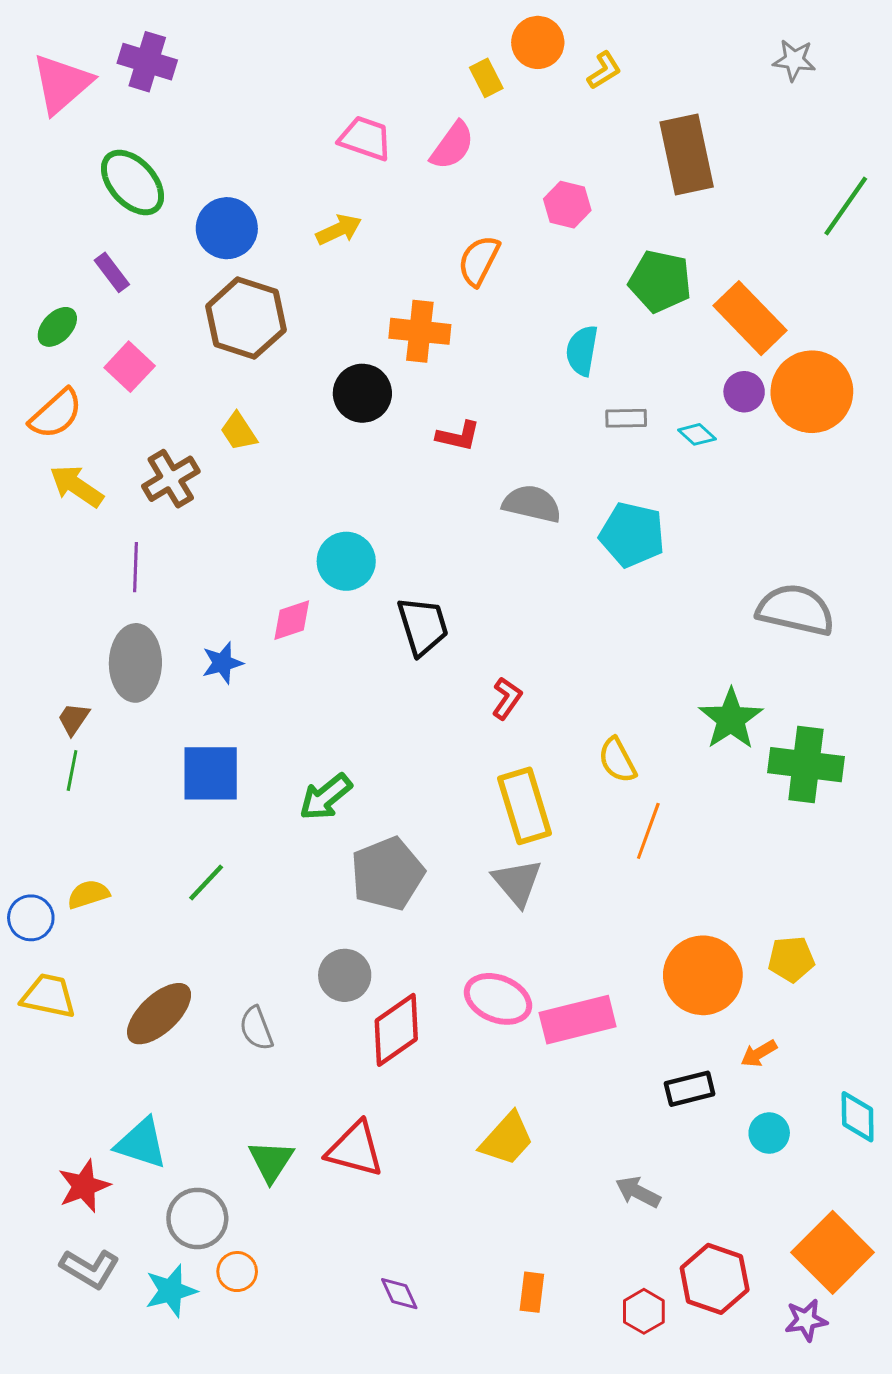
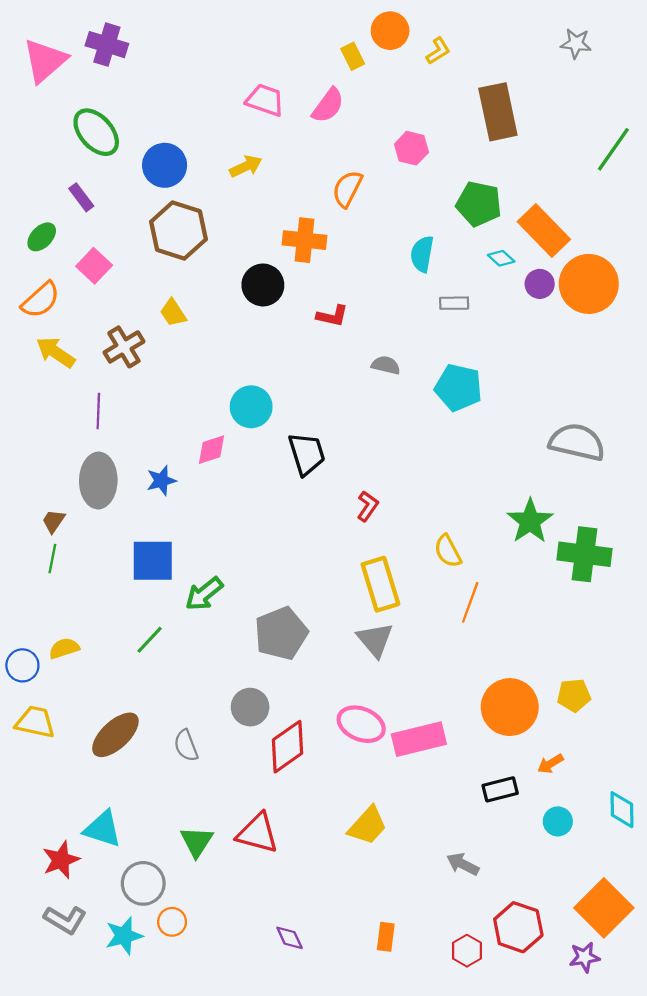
cyan diamond: (697, 434) -> (501, 258), moved
gray semicircle: (532, 504) -> (386, 365), size x0.7
green arrow: (326, 797) -> (204, 594), moved

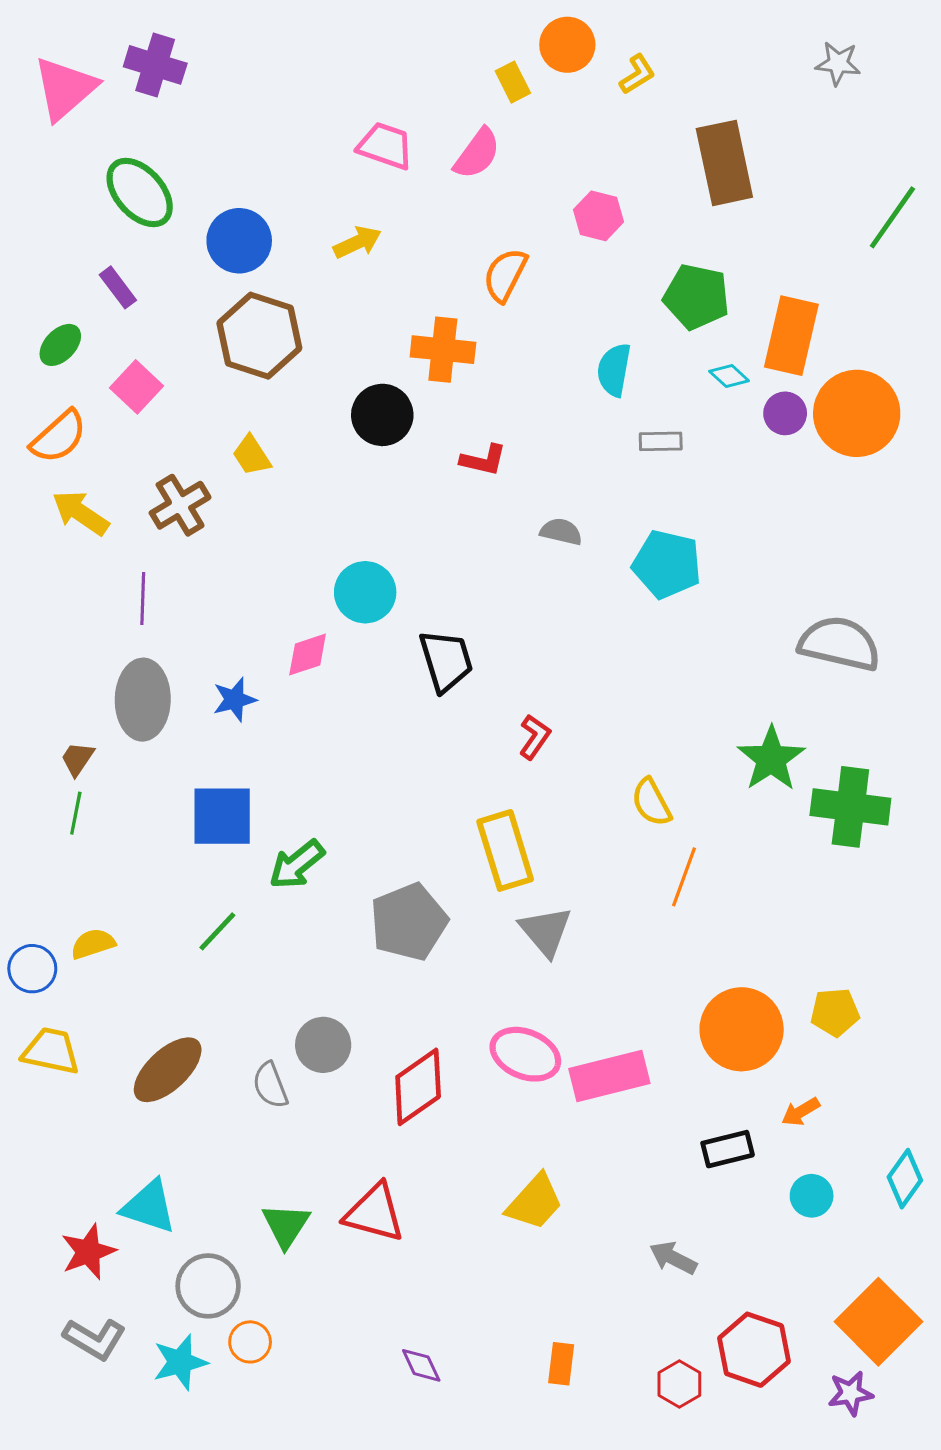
orange rectangle: (544, 230) -> (791, 336), turned 57
yellow rectangle: (380, 584) -> (505, 850), moved
gray circle: (250, 707) -> (323, 1045), moved
cyan diamond: (622, 810) -> (905, 1179), turned 36

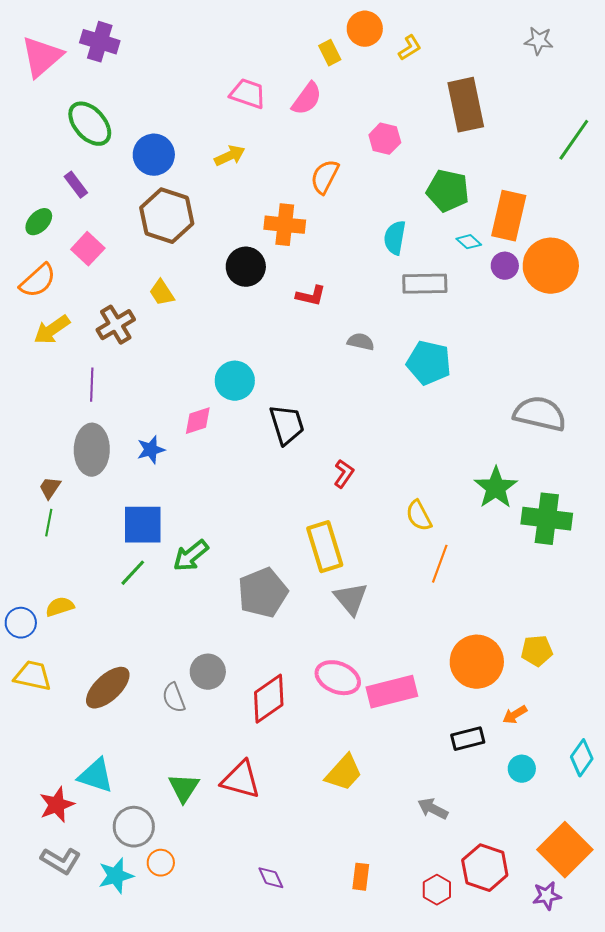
gray rectangle: (661, 441) -> (425, 284), size x1.6
yellow arrow: (81, 513) -> (52, 330), turned -69
green line: (217, 931) -> (133, 573), moved

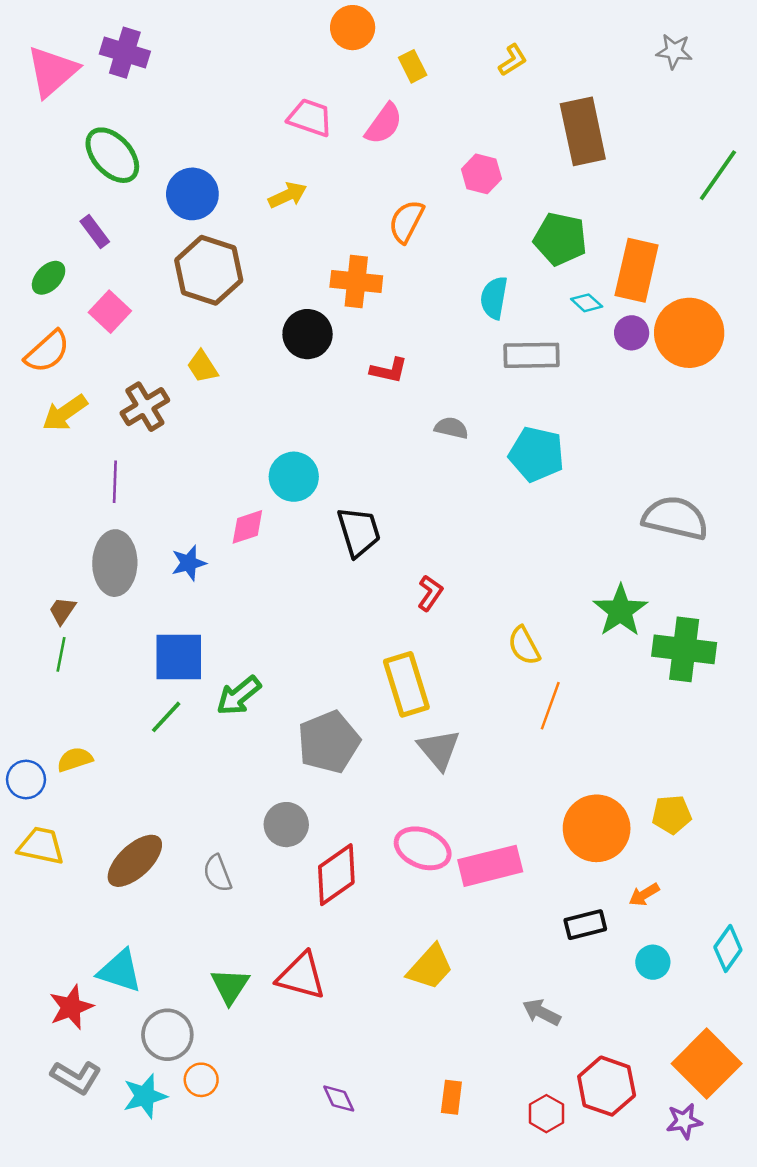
orange circle: (365, 29) -> (353, 28), moved
gray circle: (208, 672) -> (286, 825), moved

